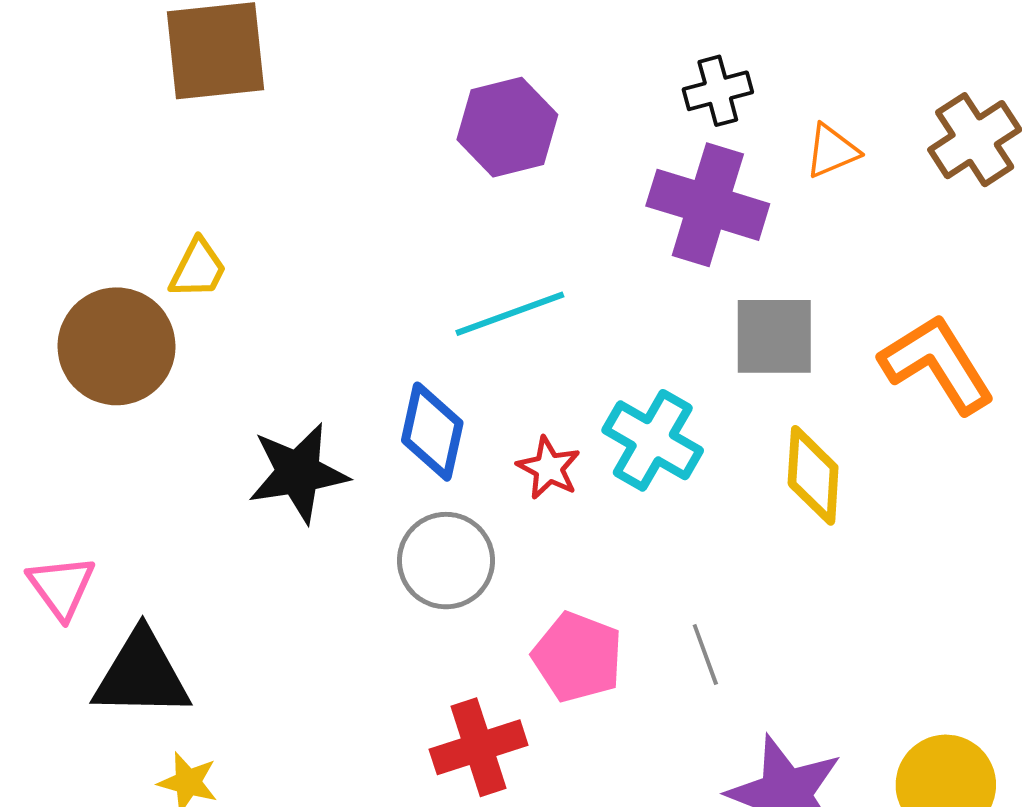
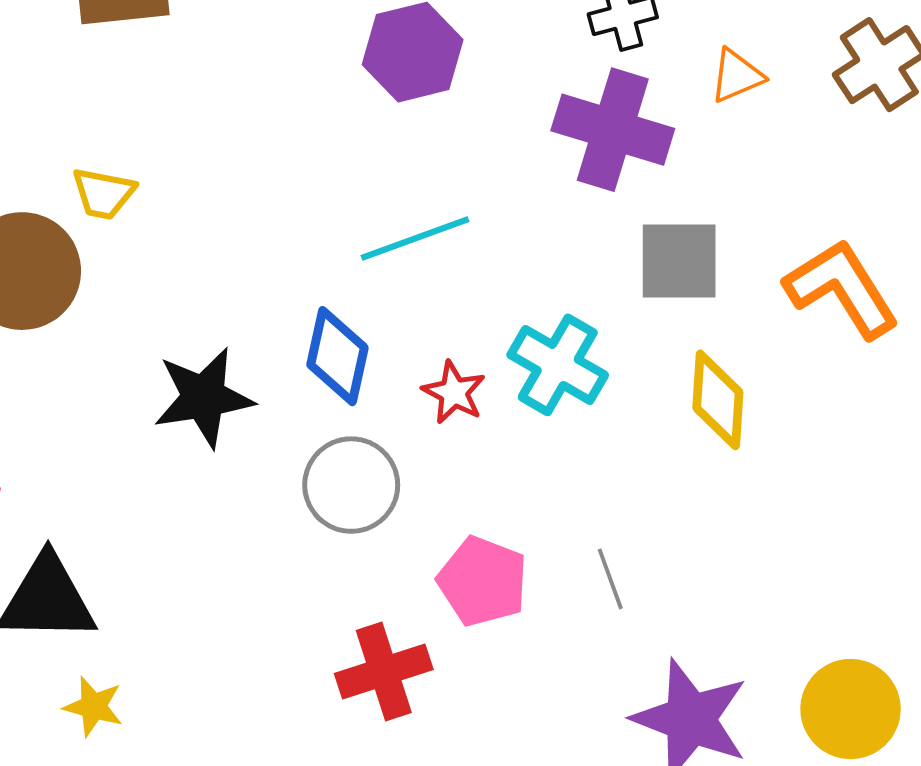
yellow trapezoid: (198, 269) -> (103, 193), turned 74

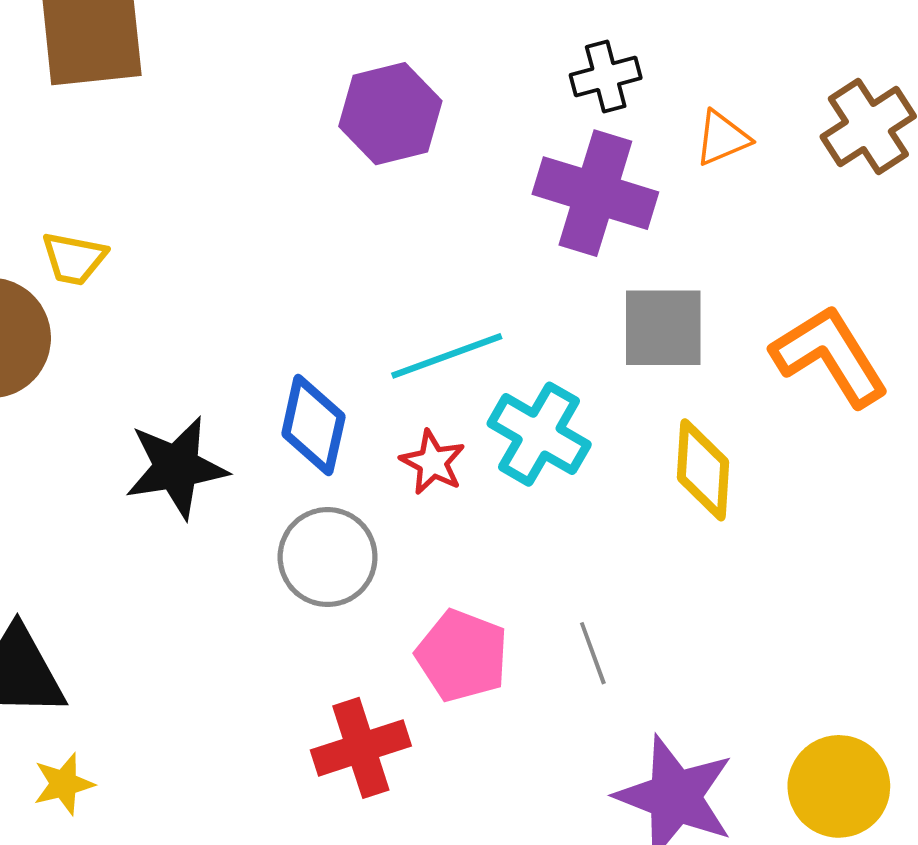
cyan line: (415, 239) -> (447, 356), moved
yellow star: (93, 707) -> (64, 784), turned -30

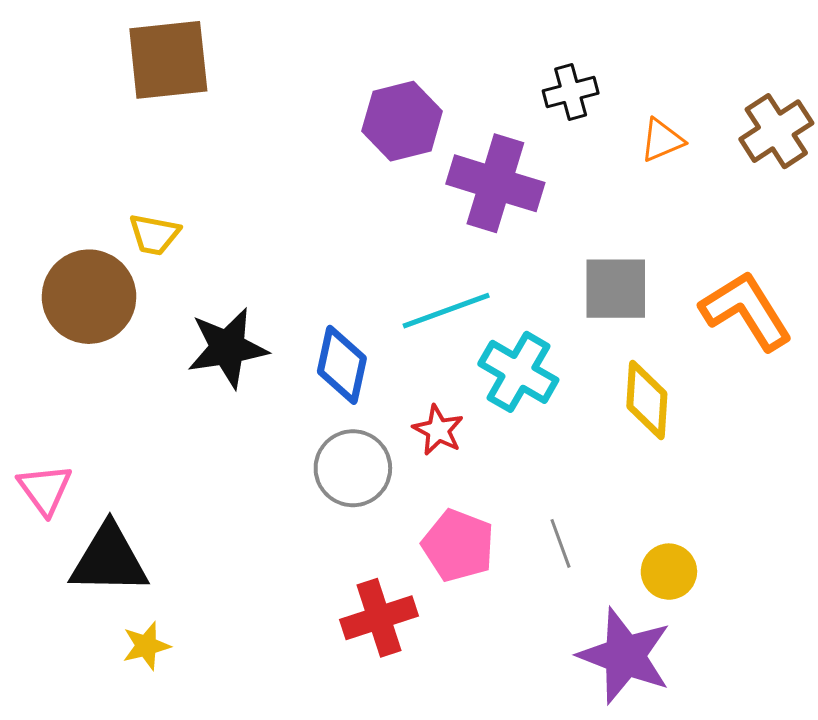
purple cross: (595, 193) -> (495, 183), moved
red star: (433, 462) -> (438, 430), moved
black star: (176, 467) -> (227, 348), moved
yellow circle: (839, 786) -> (669, 572), moved, size x0.7

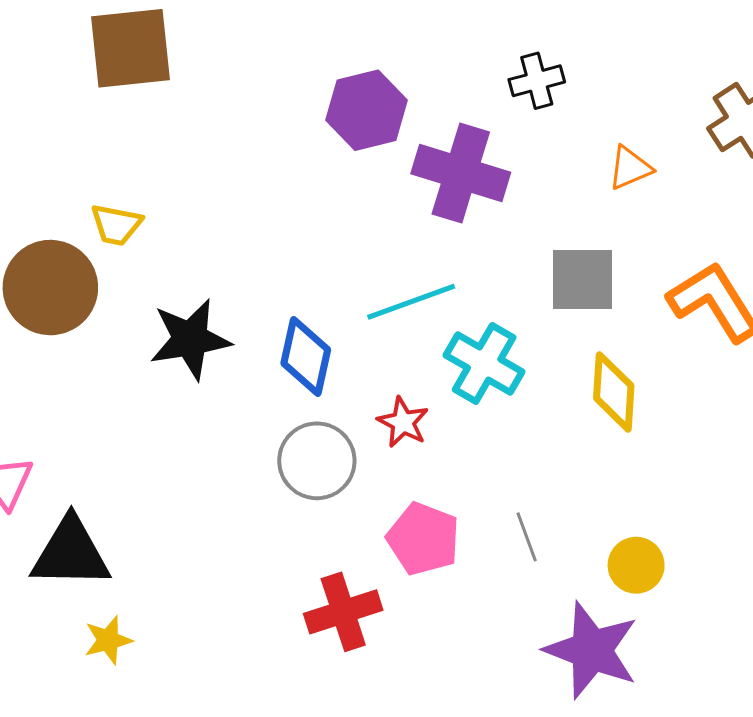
orange triangle: (662, 140) -> (630, 168), moved

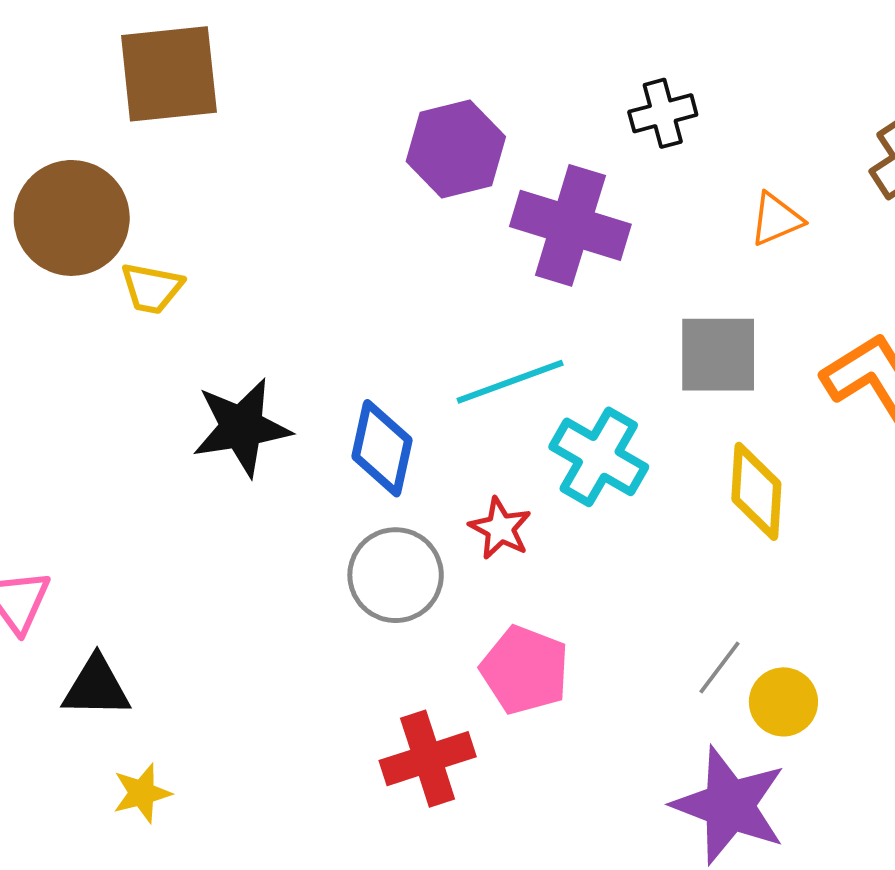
brown circle: (50, 288) -> (72, 218), moved
gray line: (527, 537) -> (719, 667), moved, turned 57
black triangle: (71, 553) -> (96, 687), size x0.7

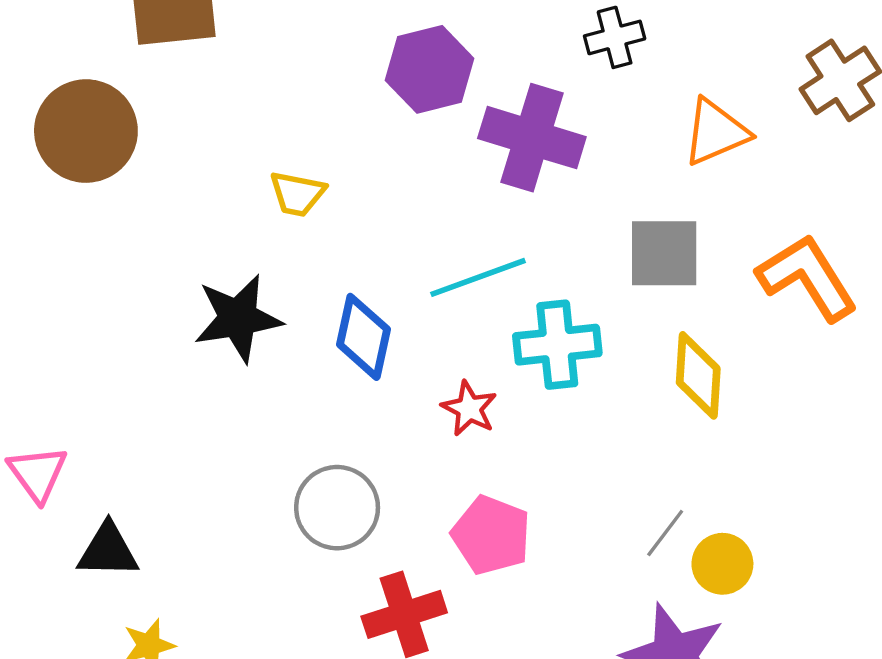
orange triangle: (776, 219) -> (716, 132), size x1.4
yellow trapezoid: (152, 288) -> (297, 194), moved
cyan cross: (599, 457) -> (557, 345), turned -36
gray circle: (396, 575) -> (337, 508), moved

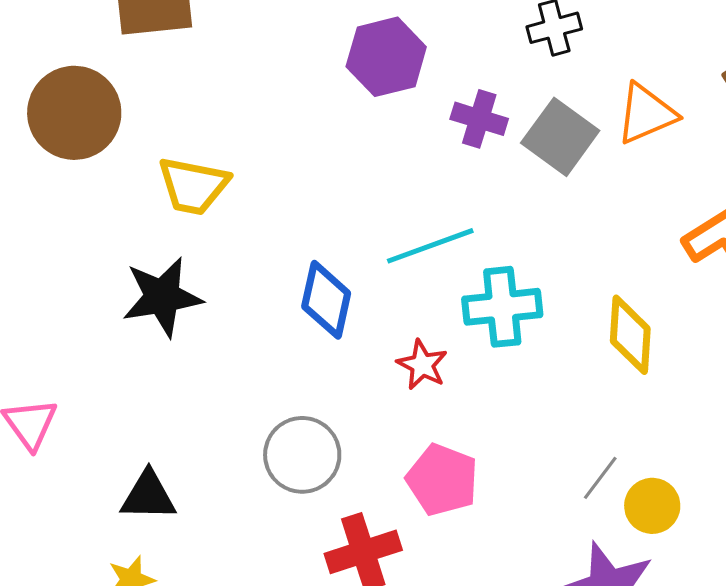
purple cross: (532, 138) -> (479, 119), size x0.6
yellow trapezoid: (297, 194) -> (193, 186), moved, size x1.4
gray square: (664, 253) -> (560, 137), moved, turned 36
black star: (238, 318) -> (162, 297), moved
black triangle: (108, 551) -> (148, 496), moved

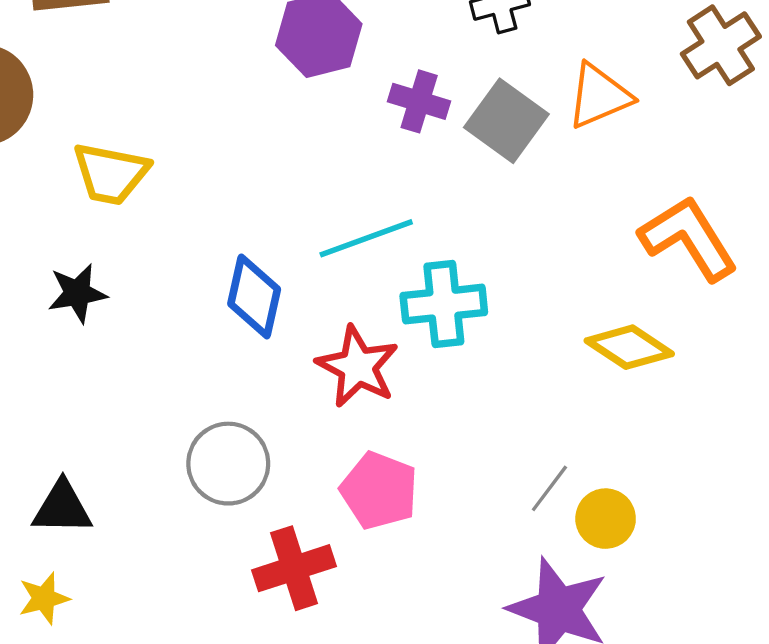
black star: (162, 297) -> (77, 293), size x0.7
yellow diamond: (630, 335) -> (629, 347), moved, turned -60
red star: (422, 365) -> (358, 367), size x1.5

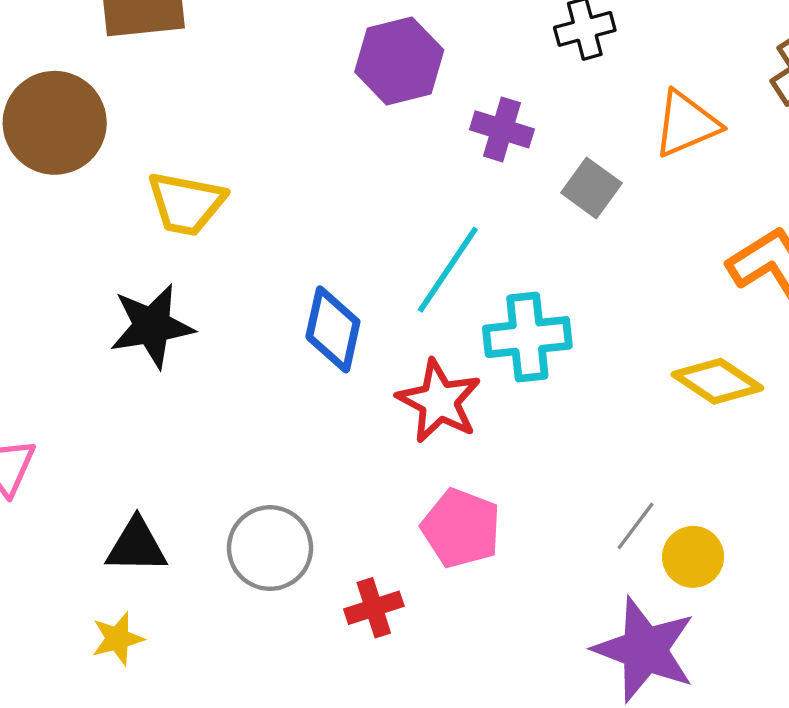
gray square: (506, 121) -> (591, 188), moved, size x0.7
cyan line: (366, 238) -> (448, 270), turned -36
black star: (77, 293) -> (152, 326), size x1.4
gray circle: (228, 464) -> (270, 548), moved
red cross: (294, 568) -> (374, 608), size x0.7

